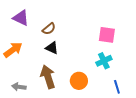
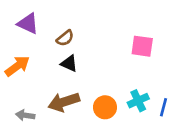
cyan cross: (104, 61) -> (138, 101), moved
brown arrow: (48, 77) -> (64, 102), turned -90
blue line: (117, 87) -> (163, 107), moved, turned 32

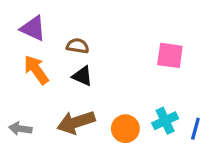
brown semicircle: (65, 38) -> (78, 46), turned -132
orange arrow: (17, 66) -> (36, 70), moved, turned -90
gray arrow: (25, 115) -> (20, 129), moved

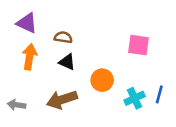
orange arrow: (36, 70) -> (30, 57), turned 45
orange circle: (125, 129) -> (102, 80), moved
blue line: (195, 129) -> (159, 94), moved

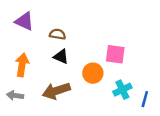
pink square: (138, 45) -> (115, 54), moved
orange arrow: (30, 57) -> (22, 65), moved
blue line: (159, 94) -> (145, 99), moved

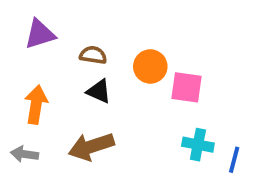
purple triangle: (24, 21) -> (40, 34), turned -42
orange circle: (93, 73) -> (150, 66), moved
cyan cross: (122, 90) -> (198, 145), turned 36

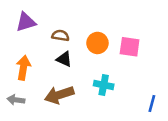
pink square: (186, 87) -> (130, 47), moved
cyan cross: (198, 145) -> (104, 85), moved

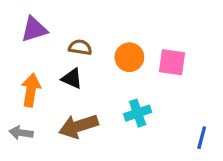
black triangle: (64, 59) -> (72, 79), moved
cyan cross: (104, 85) -> (138, 113), turned -30

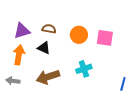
purple triangle: (34, 29) -> (22, 31), moved

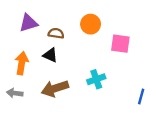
purple triangle: (22, 31) -> (28, 23), moved
orange circle: (79, 35) -> (91, 24), moved

